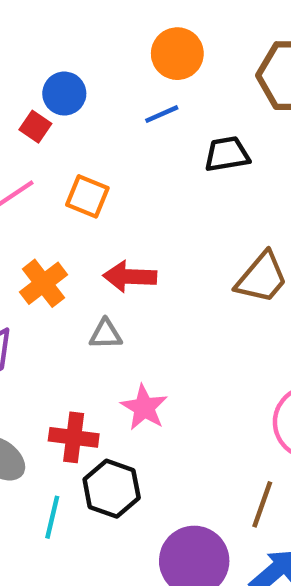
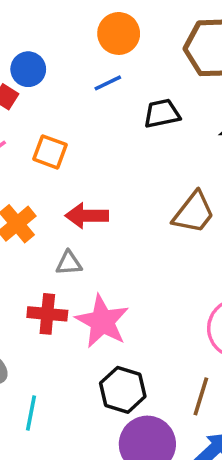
pink star: (144, 407) -> (102, 321), size x1.4
red cross: (74, 437) -> (47, 314), moved
black hexagon: (112, 489) -> (123, 390), moved

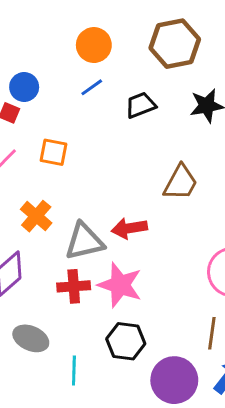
red arrow: (87, 216) -> (129, 228), moved
gray triangle: (69, 263) -> (84, 241), size x1.8
black hexagon: (123, 390) -> (126, 341), moved

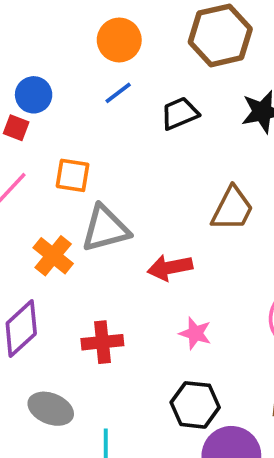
gray triangle: (84, 241) -> (105, 229), moved
pink star: (120, 285) -> (195, 333), moved, size x0.6
black hexagon: (126, 341) -> (195, 405), moved

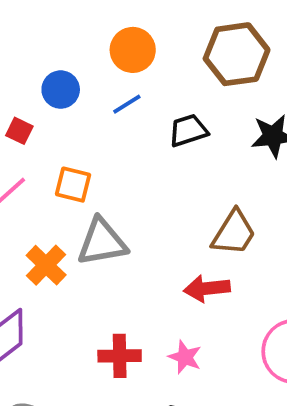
blue circle: (34, 95) -> (61, 90), moved
red arrow: (170, 268) -> (207, 288), moved
red cross: (102, 342) -> (120, 356), moved

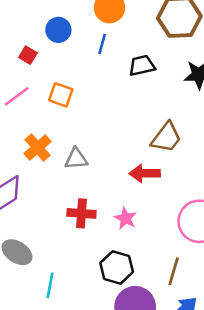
blue line: (127, 104) -> (102, 44), turned -48
gray triangle: (102, 242) -> (76, 159), moved, size x0.7

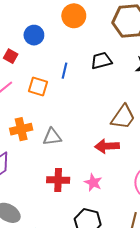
blue line: (102, 44) -> (64, 71), moved
orange cross: (38, 148) -> (21, 129), turned 30

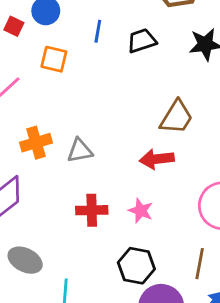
red square: (11, 56) -> (14, 26), moved
blue line: (64, 71) -> (98, 31), moved
orange square: (38, 87) -> (54, 59), moved

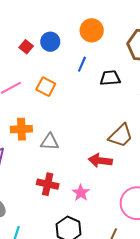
orange square: (54, 59) -> (46, 87), moved

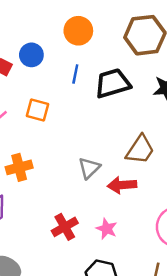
black trapezoid: (110, 78) -> (113, 83), size x1.4
gray triangle: (50, 142) -> (89, 168), moved, turned -36
red cross: (48, 184) -> (65, 227), turned -30

